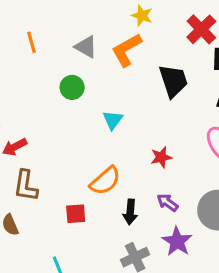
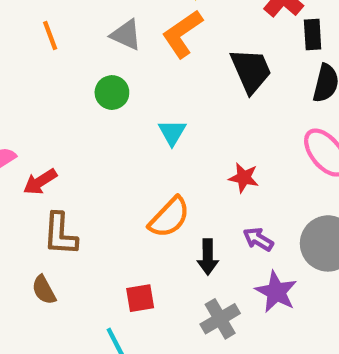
red star: (161, 157) -> (244, 178), turned 30
red square: (76, 214) -> (140, 298), moved

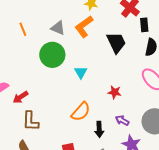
green circle: (112, 93) -> (52, 55), size x1.6

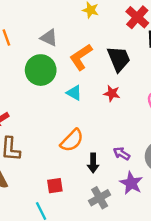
orange L-shape: (84, 27) -> (81, 57), moved
cyan triangle: (81, 72) -> (74, 93), turned -32
red star: (115, 92) -> (112, 93), moved

